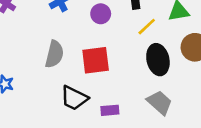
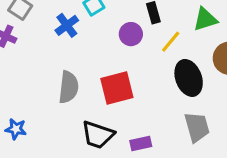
purple circle: (101, 14) -> (131, 34), moved
gray trapezoid: (160, 103) -> (197, 127), turned 40

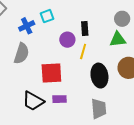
yellow line: (171, 42) -> (83, 51), moved, turned -35
gray semicircle: (69, 87) -> (21, 53), moved
purple rectangle: (141, 144) -> (59, 99), moved

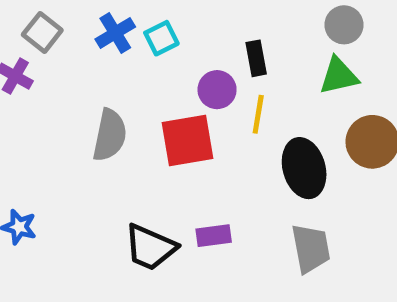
blue cross: (27, 26) -> (115, 33), moved
red square: (51, 73) -> (187, 141), moved

